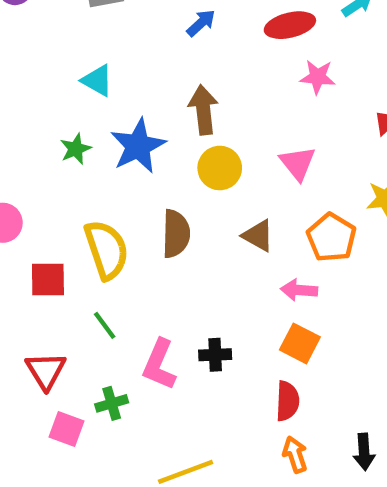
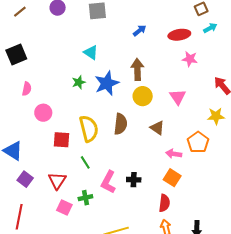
orange pentagon: (331, 237) -> (198, 142), moved

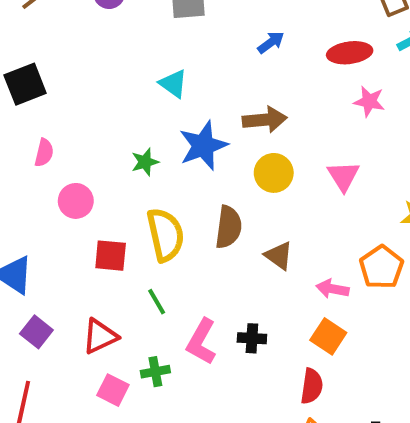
brown arrow: (137, 69) -> (265, 120), turned 85
green star: (79, 82) -> (145, 162), moved
brown triangle: (157, 128) -> (279, 256), moved
red triangle: (57, 181) -> (100, 336), turned 30

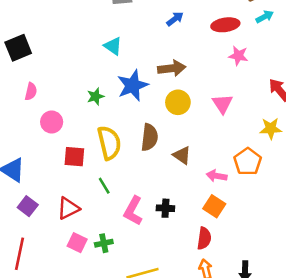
green cross: (155, 372) -> (104, 243), moved

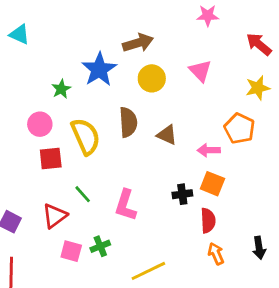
cyan triangle: (113, 46) -> (20, 34), moved
pink circle: (52, 122) -> (40, 124), moved
green line: (104, 186) -> (83, 194), moved
black cross: (165, 208) -> (182, 194), moved

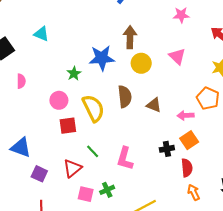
brown arrow: (138, 43) -> (130, 37), turned -70
blue star: (99, 69) -> (102, 58), turned 30
orange square: (212, 184) -> (189, 140), turned 36

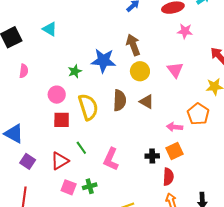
brown arrow: (130, 37) -> (133, 45), turned -30
brown triangle: (154, 105) -> (147, 102), moved

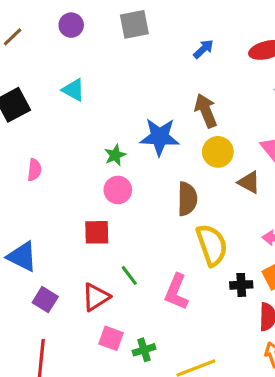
pink semicircle: (24, 71) -> (34, 170), moved
pink circle: (57, 95) -> (118, 190), moved
brown triangle: (147, 102) -> (249, 182), moved
yellow semicircle: (88, 107) -> (212, 245), moved
green cross: (90, 186) -> (144, 350), moved

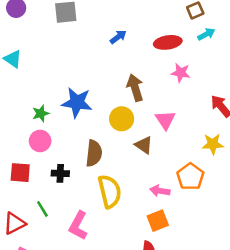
brown arrow: (206, 111) -> (135, 88), moved
black cross: (241, 285) -> (60, 173), moved

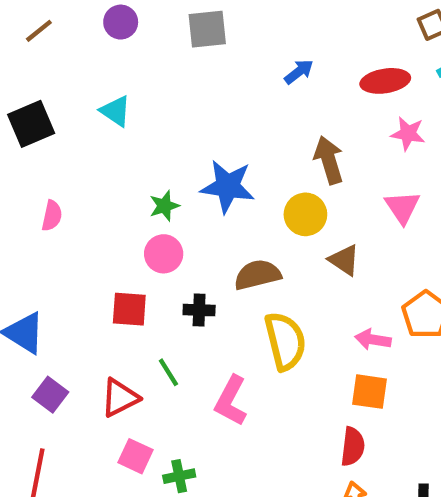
pink triangle: (165, 120) -> (402, 207), moved
brown semicircle: (94, 153) -> (257, 275), turned -110
orange square: (158, 221) -> (369, 392), turned 30

